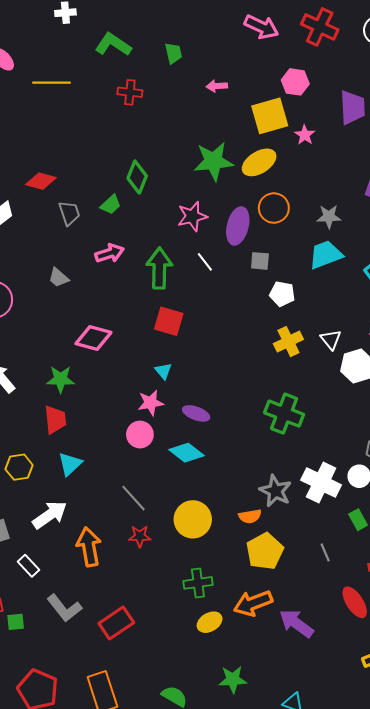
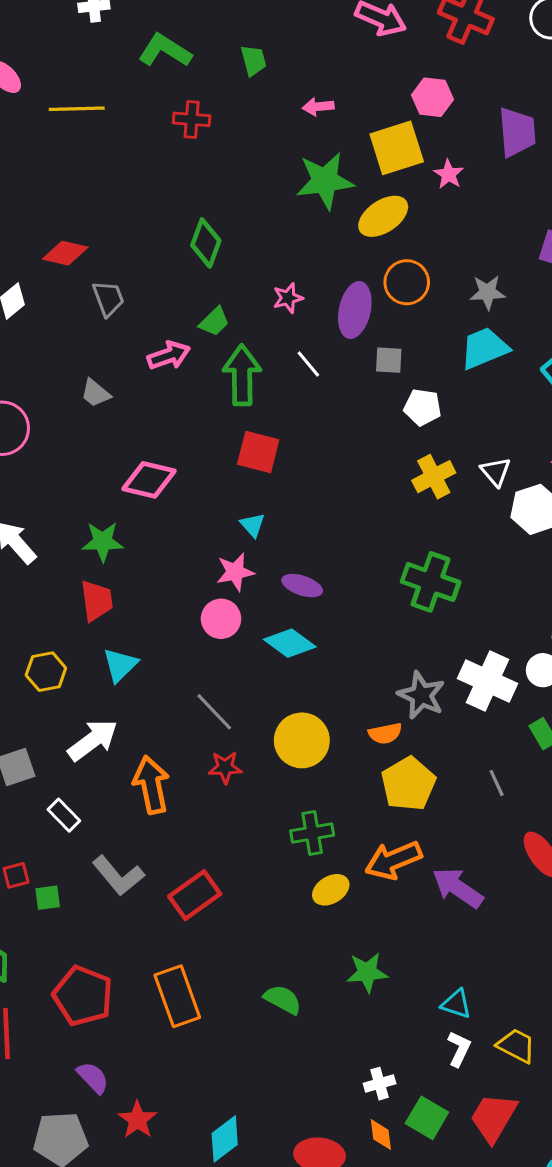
green star: (214, 161) -> (325, 181), moved
green trapezoid: (111, 205) -> (214, 322), moved
pink star: (192, 216) -> (288, 298), size x0.7

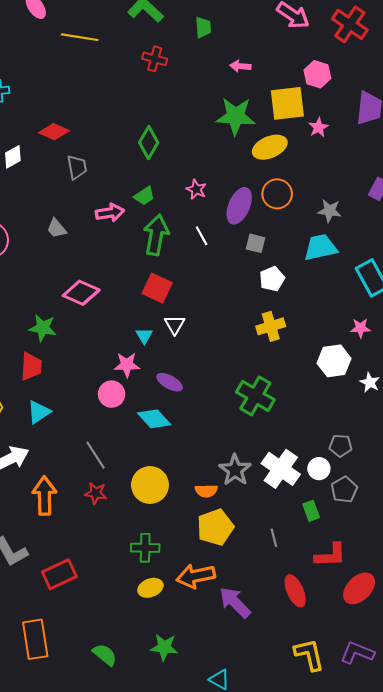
pink star: (288, 298) -> (196, 189), turned 30
white pentagon: (423, 407) -> (272, 279), turned 30
white triangle: (496, 472) -> (175, 325), moved

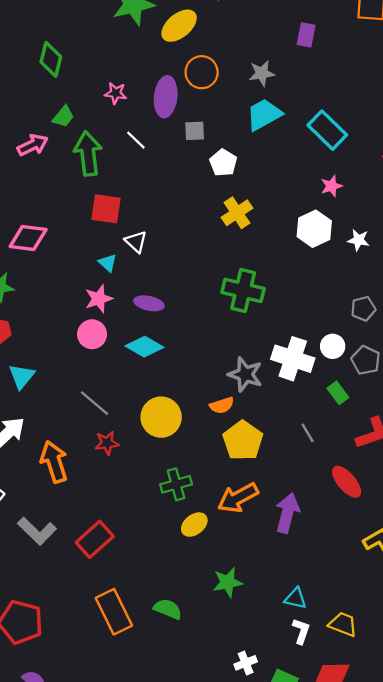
gray pentagon: (341, 446) -> (363, 309), moved
purple arrow: (235, 602) -> (287, 513), turned 76
orange rectangle: (35, 639) -> (114, 612), moved

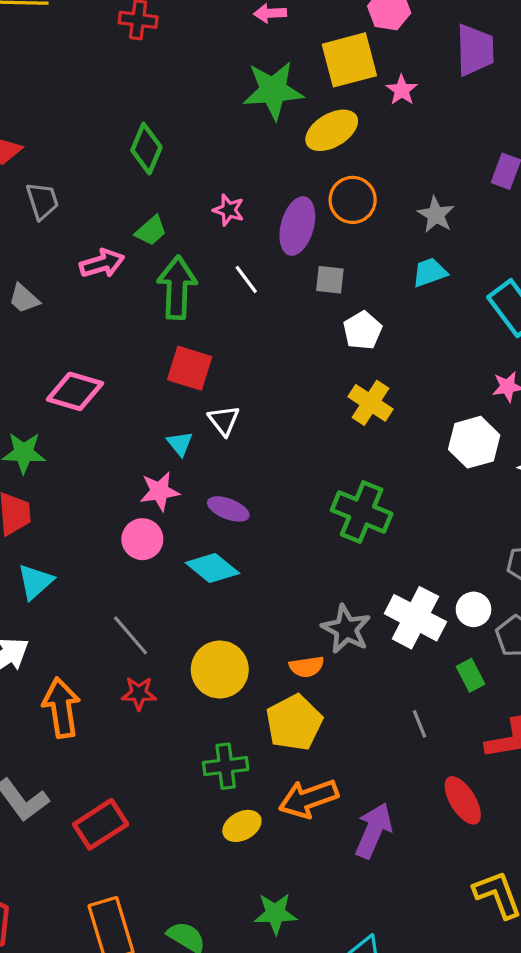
gray star: (262, 73) -> (436, 215), turned 30
cyan trapezoid: (264, 114) -> (430, 272), size x0.7
yellow cross: (237, 213) -> (371, 403), turned -32
yellow pentagon: (243, 441) -> (294, 723), moved

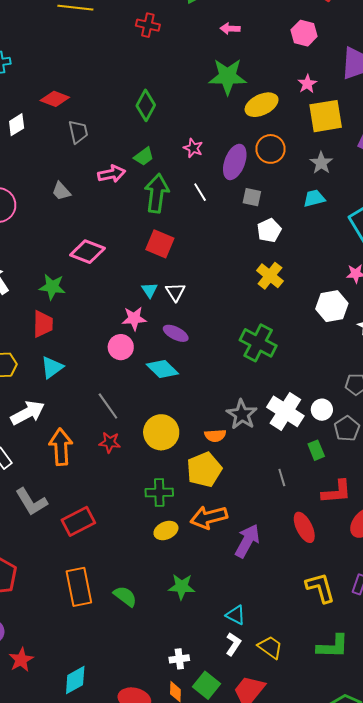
yellow square: (349, 60) -> (326, 116), moved
white triangle: (224, 420) -> (175, 292), moved

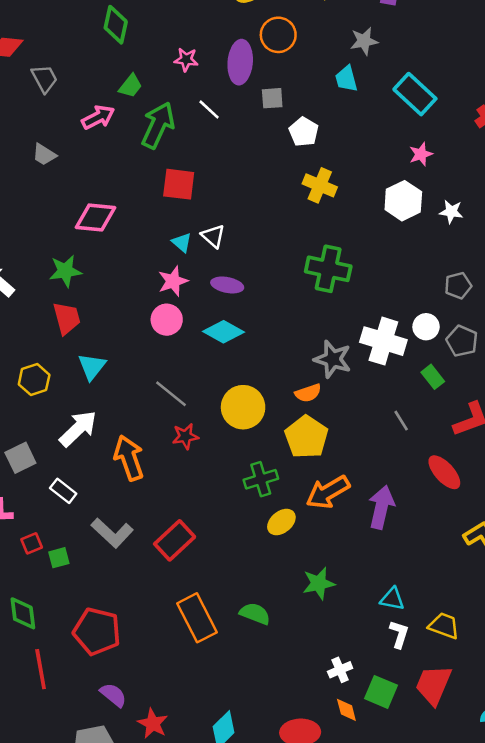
gray star: (321, 163) -> (364, 41), moved, turned -30
green arrow: (157, 193) -> (158, 125), turned 33
cyan trapezoid: (314, 198) -> (346, 79), turned -75

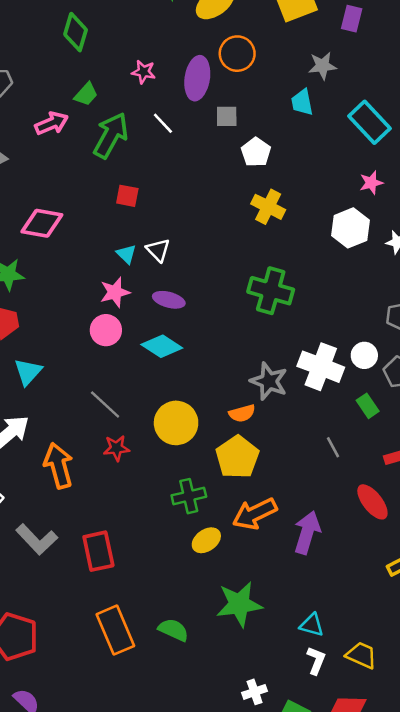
red square: (179, 184) -> (127, 196), size x0.7
red rectangle: (175, 540) -> (98, 551), turned -63
green star: (319, 583) -> (239, 604), size x1.4

